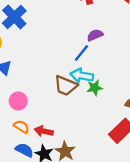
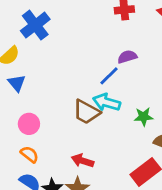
green star: (95, 88) -> (144, 117), moved
red arrow: (44, 131) -> (83, 161), moved

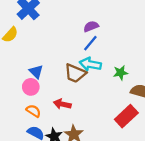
purple semicircle: (127, 57) -> (91, 26), moved
blue triangle: (17, 83) -> (36, 72), moved
red arrow: (83, 161) -> (62, 104), moved

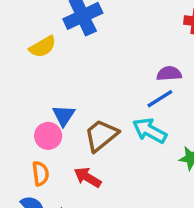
brown trapezoid: (75, 73) -> (101, 135), moved, turned 100
orange semicircle: (33, 111) -> (40, 174), turned 32

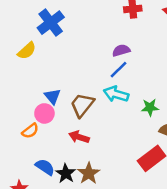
orange semicircle: (40, 174) -> (30, 131), moved, turned 72

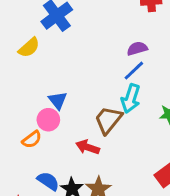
cyan arrow: (116, 94) -> (131, 98), turned -90
brown trapezoid: (82, 105) -> (108, 120), moved

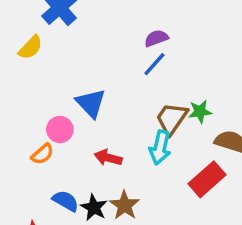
cyan arrow: (131, 98) -> (160, 148), moved
blue triangle: (58, 100) -> (91, 103), moved, size x1.4
brown trapezoid: (108, 120) -> (172, 119), moved

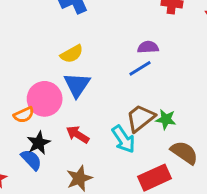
yellow semicircle: (30, 47) -> (72, 54), moved
pink circle: (60, 129) -> (45, 99), size x1.5
cyan arrow: (160, 148) -> (123, 139), turned -64
black star: (94, 208) -> (39, 143), moved

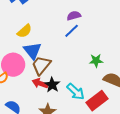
brown trapezoid: (141, 118) -> (41, 65), moved
cyan arrow: (123, 139) -> (76, 92), moved
black star: (39, 143) -> (52, 85), moved

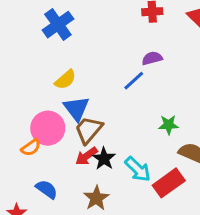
purple semicircle: (74, 16) -> (152, 58), moved
red arrow: (40, 83) -> (86, 156), turned -56

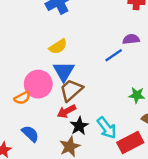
black star: (104, 159) -> (79, 126), moved

